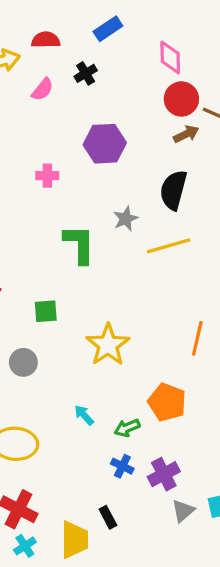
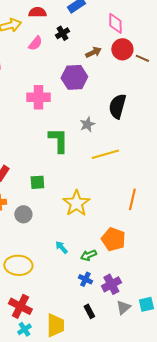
brown arrow: (186, 134) -> (93, 52), moved
pink cross: (47, 176) -> (38, 97), size x1.6
yellow line: (169, 246) -> (105, 154), moved
black rectangle: (108, 517) -> (89, 311), moved

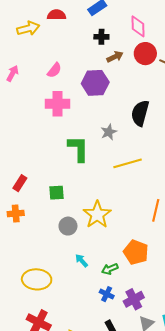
black cross: (62, 33) -> (101, 37), moved, turned 32
pink semicircle: (35, 43) -> (54, 70), moved
gray circle: (23, 214) -> (68, 226), moved

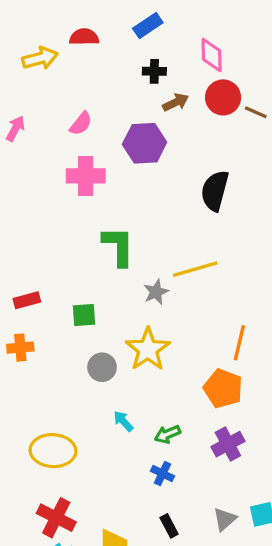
gray star: (109, 132) -> (156, 292), moved
red rectangle: (20, 183) -> (27, 300), turned 42
orange pentagon: (136, 252) -> (223, 388), moved
purple cross: (134, 299) -> (228, 444), moved

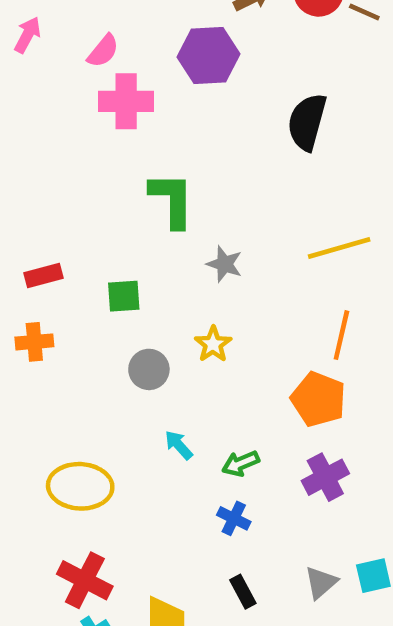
pink semicircle: (81, 124) -> (103, 51), moved
yellow line: (195, 269) -> (339, 248), moved
gray star: (156, 292) -> (225, 264), turned -30
yellow star: (148, 349) -> (213, 344), size x0.6

